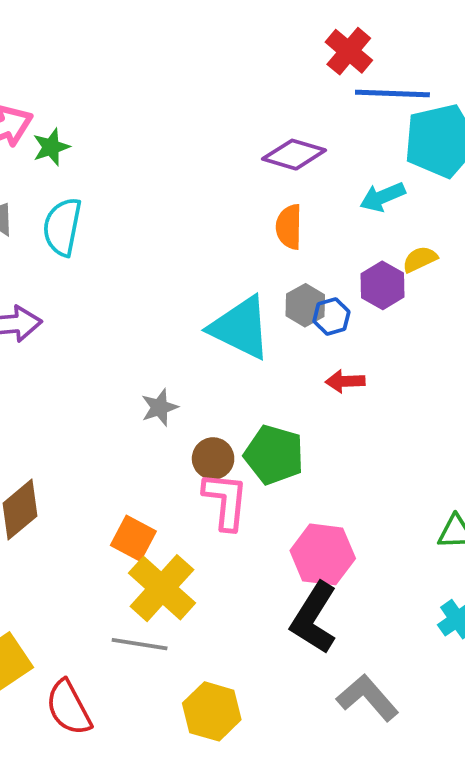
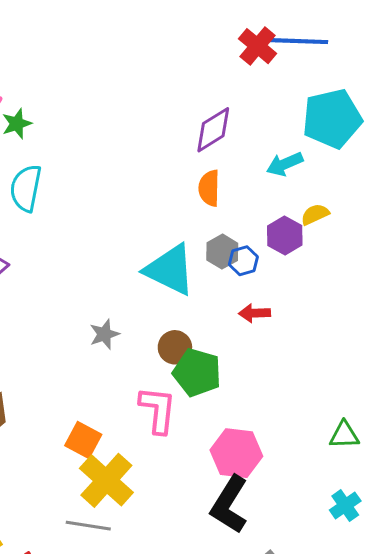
blue line: (392, 94) -> (298, 41), moved
purple diamond: (294, 155) -> (213, 130), turned -48
brown circle: (213, 459) -> (175, 347), moved

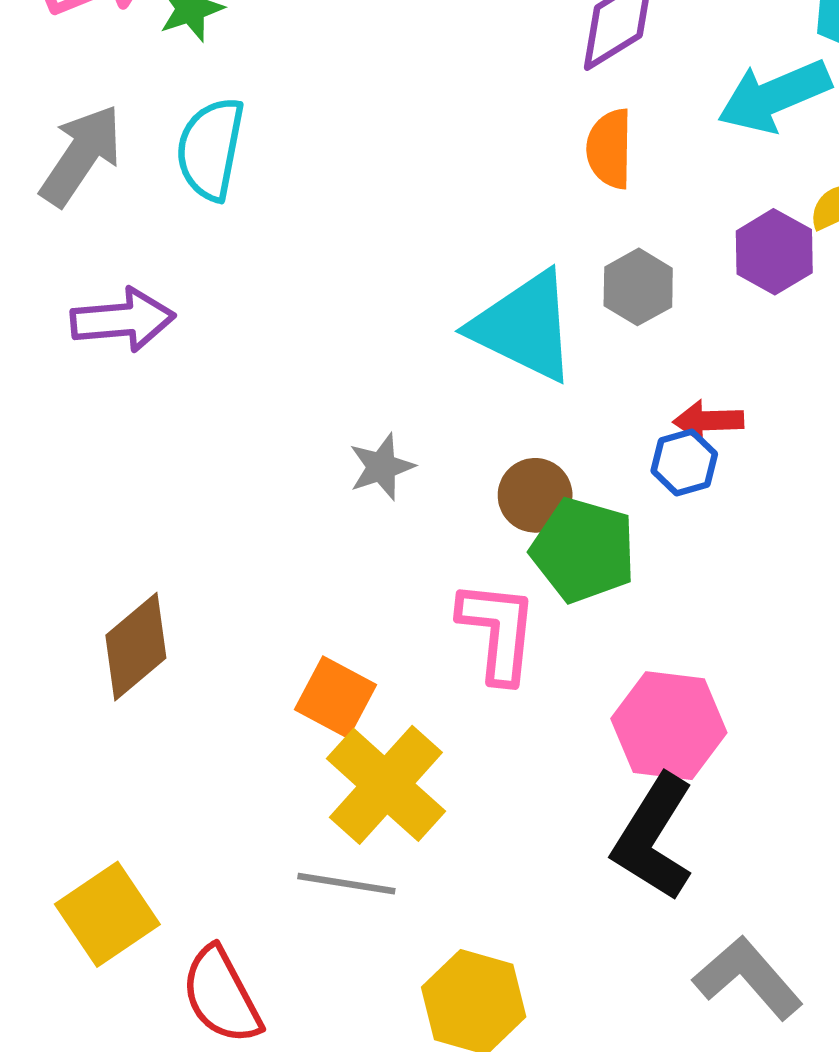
cyan arrow: (285, 164) -> (774, 96), size x1.4
blue hexagon: (243, 261) -> (684, 462), moved

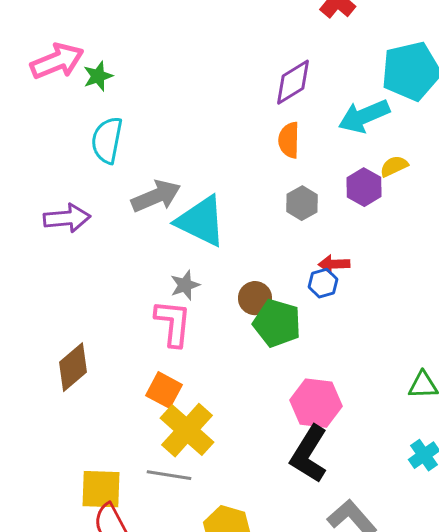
gray arrow: (81, 155) -> (156, 196), moved, turned 33
cyan triangle: (524, 326) -> (201, 221), moved
pink L-shape: (498, 631) -> (173, 323), moved
yellow square: (107, 914) -> (101, 489), moved, turned 36

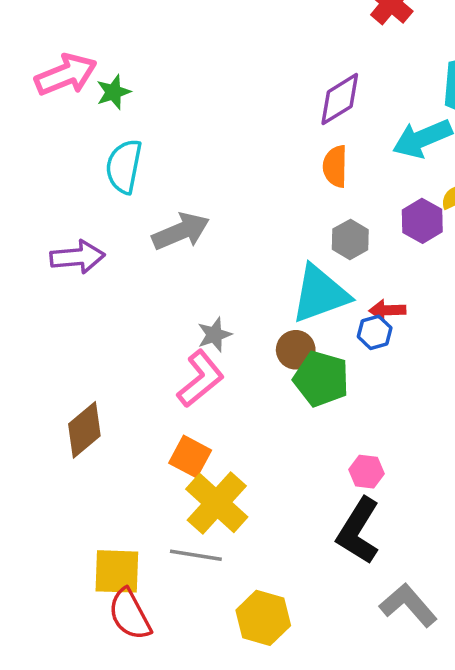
cyan triangle: (201, 221) -> (320, 294), moved, turned -46
pink L-shape: (173, 323) -> (200, 379), turned 45
pink hexagon: (316, 403) -> (366, 472), size x0.6

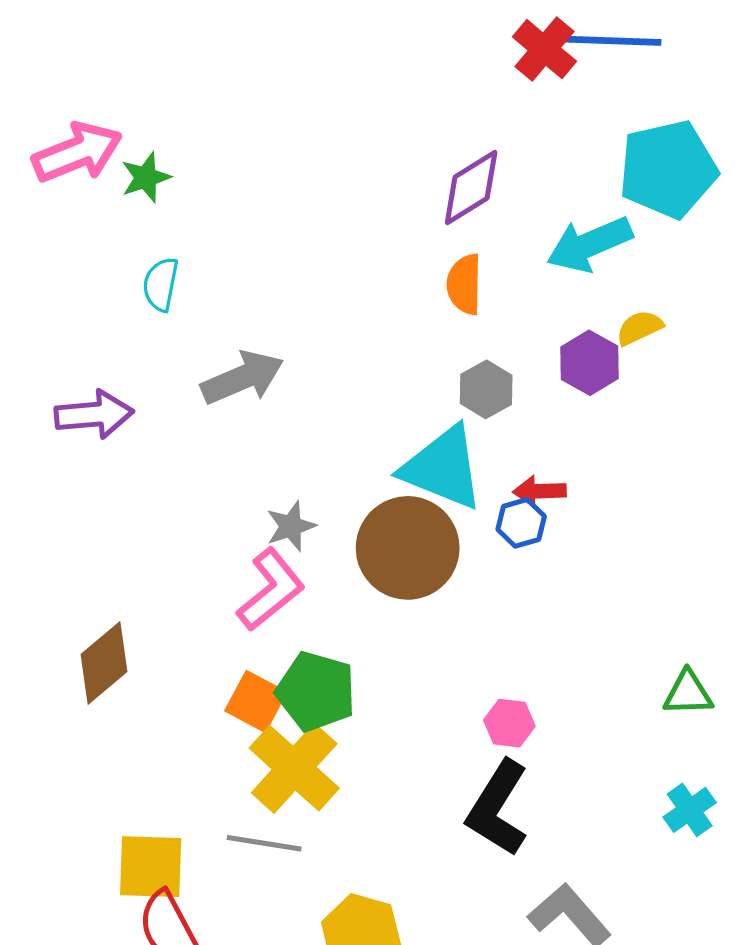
cyan semicircle: (124, 166) -> (161, 284), size x0.7
cyan triangle: (320, 294) -> (443, 468), turned 42
brown circle: (296, 350) -> (408, 548), size x1.8
green pentagon: (321, 379) -> (316, 691), moved

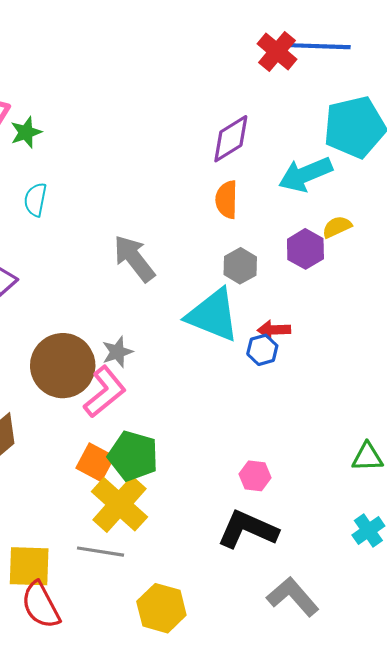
gray arrow: (242, 378) -> (134, 258), moved, turned -105
brown circle: (408, 548) -> (63, 366), moved
black L-shape: (498, 808) -> (248, 529), turned 82

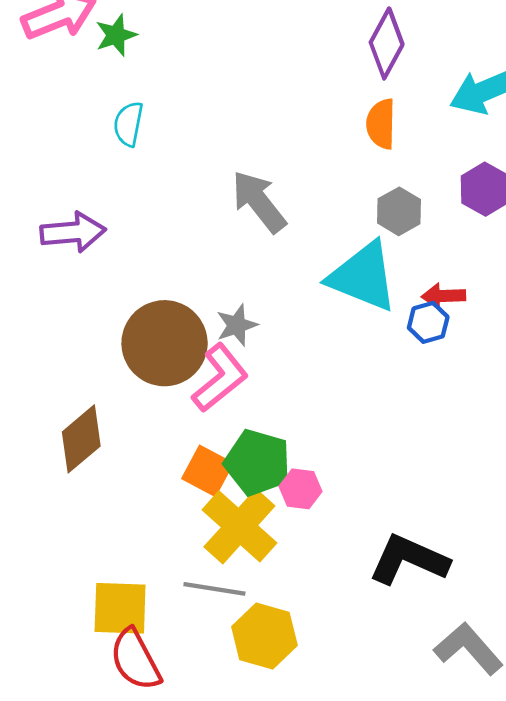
purple diamond: (231, 139) -> (387, 43), turned -30
pink hexagon: (255, 476) -> (301, 489), moved
yellow hexagon: (161, 608) -> (264, 636), moved

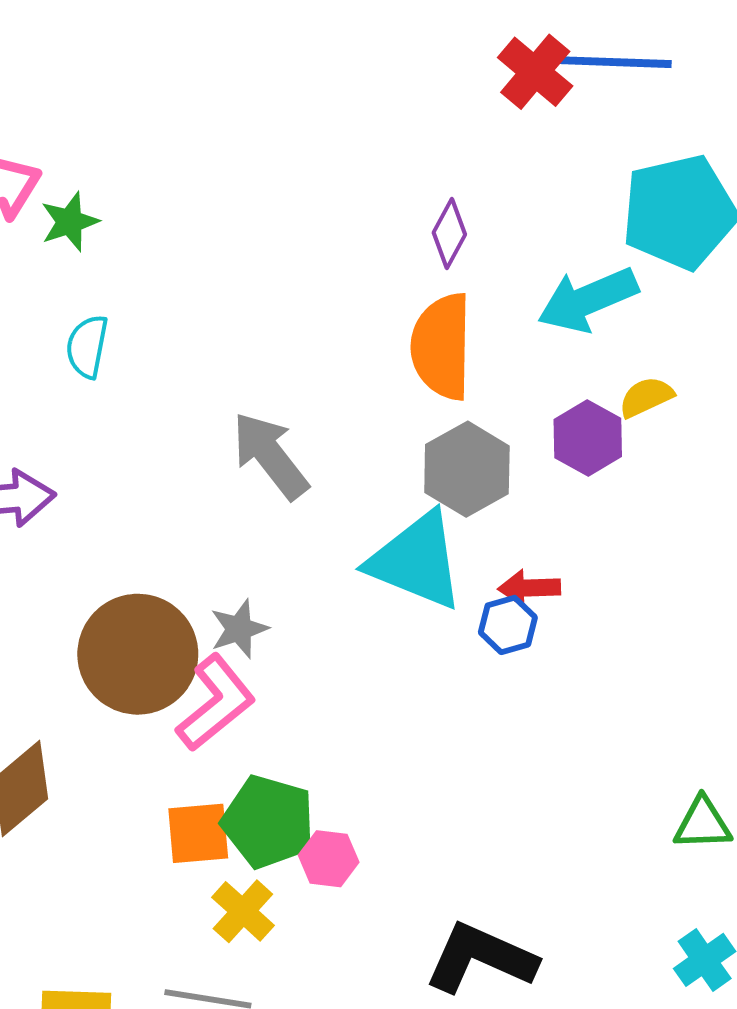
purple diamond: (387, 43) -> (449, 233), size x0.7
orange semicircle: (381, 124) -> (442, 346), size x1.5
gray hexagon: (399, 211) -> (467, 469), size x1.4
orange square: (208, 471) -> (198, 833), turned -33
yellow cross: (239, 526) -> (243, 911), size x0.6

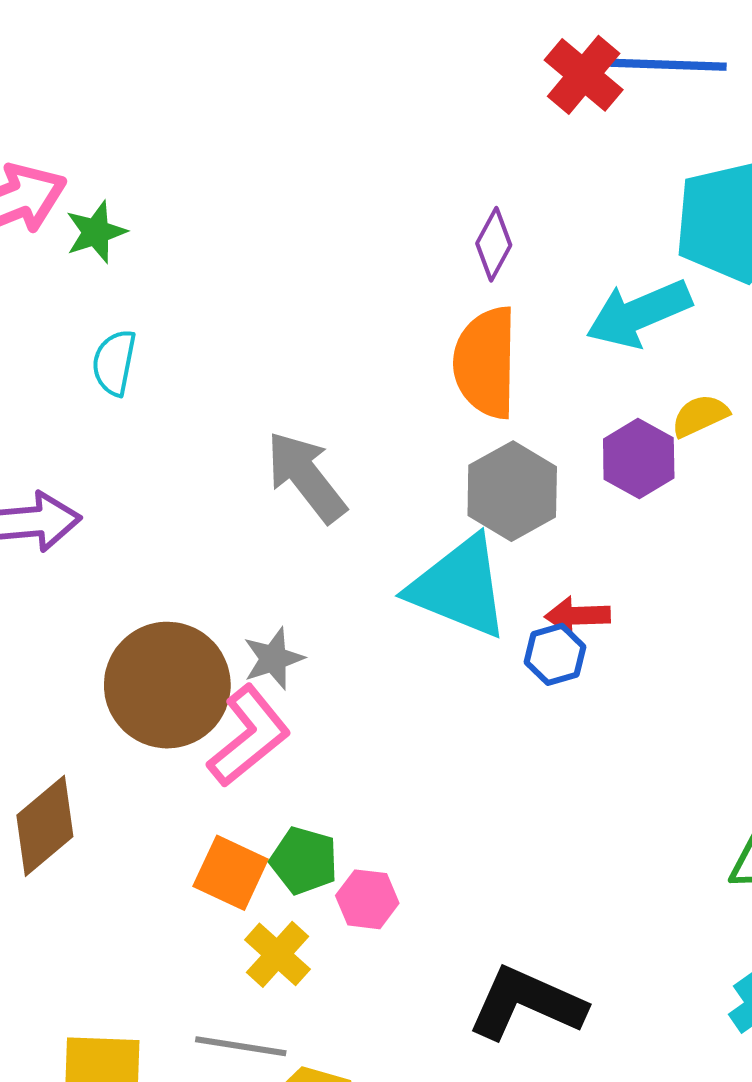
green pentagon: (268, 822) -> (304, 861), size x0.7
orange square: (198, 833) -> (231, 873), turned 30

